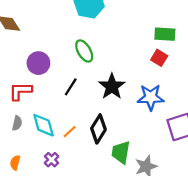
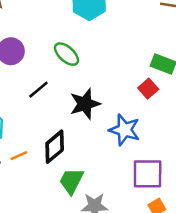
green ellipse: (84, 51) -> (66, 54), turned -35
orange line: (70, 132) -> (19, 156), moved

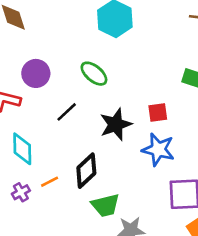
red square: (148, 89) -> (158, 112), moved, turned 36
green trapezoid: (71, 181) -> (105, 205), turned -128

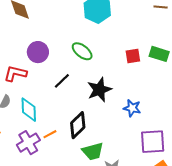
red square: (158, 112) -> (133, 56), moved
blue star: (158, 150) -> (132, 108), size x0.7
purple cross: (21, 192) -> (28, 143), size x1.6

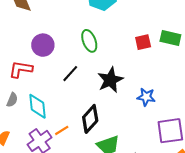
green ellipse: (82, 51) -> (89, 41), turned 35

